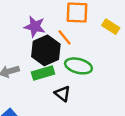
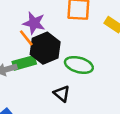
orange line: (65, 37) -> (26, 38), moved
green rectangle: (43, 73) -> (24, 63), moved

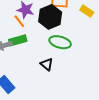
black hexagon: (45, 48) -> (50, 17), moved

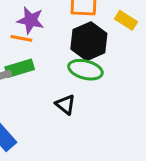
black hexagon: (50, 17) -> (89, 41), moved
orange line: (19, 21) -> (21, 38), turned -40

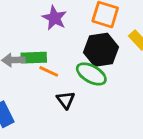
orange line: (21, 38) -> (49, 71), moved

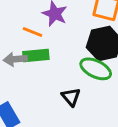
orange line: (49, 71) -> (32, 32), moved

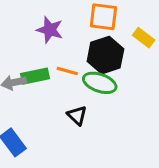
orange line: (32, 32) -> (67, 71), moved

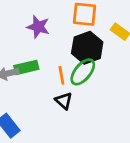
orange line: (67, 71) -> (61, 75), moved, turned 66
green ellipse: (100, 83) -> (83, 72), turned -68

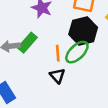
green rectangle: (26, 67) -> (27, 43), turned -42

